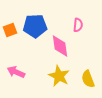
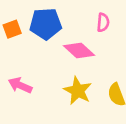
pink diamond: (60, 46) -> (79, 51), turned -40

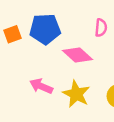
pink arrow: (20, 85) -> (41, 86), moved

